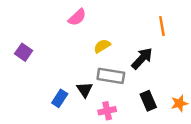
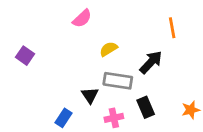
blue rectangle: (60, 98) -> (63, 118), moved
black rectangle: (148, 101) -> (146, 107), moved

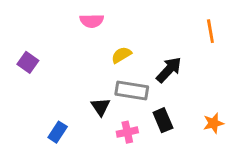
pink semicircle: (82, 18) -> (92, 21), turned 42
orange line: (172, 28) -> (210, 31), moved
blue rectangle: (63, 118) -> (58, 132), moved

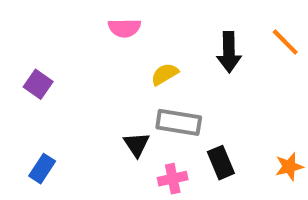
orange line: (210, 31) -> (285, 42), turned -35
black arrow: (169, 70) -> (229, 52), moved, turned 136
blue rectangle: (58, 132) -> (42, 169), moved

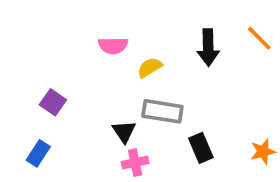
pink semicircle: (124, 28) -> (113, 46), moved
purple square: (38, 84) -> (53, 102), moved
pink cross: (173, 179) -> (135, 163), moved

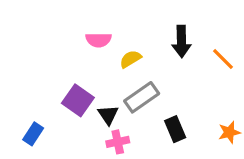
orange line: (259, 38) -> (223, 59), moved
purple square: (53, 102) -> (78, 100), moved, size x1.4
gray rectangle: (162, 111) -> (142, 97), turned -44

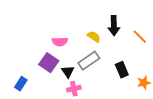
pink semicircle: (99, 40) -> (60, 42), moved
yellow semicircle: (130, 59) -> (94, 37), moved, turned 64
black rectangle: (175, 129) -> (122, 70), moved

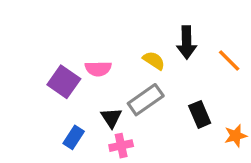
purple square: (49, 63) -> (64, 82), moved
blue rectangle: (21, 84) -> (74, 137), moved

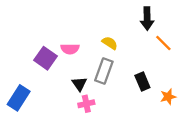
black arrow: (187, 42) -> (147, 18), moved
gray rectangle: (146, 100) -> (104, 71), turned -35
blue rectangle: (74, 137) -> (19, 98), moved, size x1.5

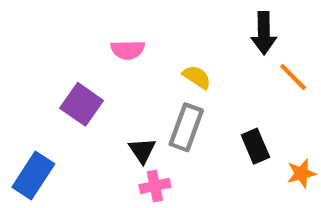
pink semicircle: (70, 49) -> (128, 50), moved

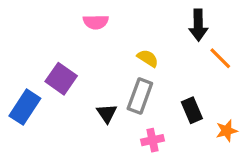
pink semicircle: (128, 50) -> (96, 22), moved
blue rectangle: (33, 176) -> (25, 107), moved
pink cross: (155, 186) -> (153, 140), moved

